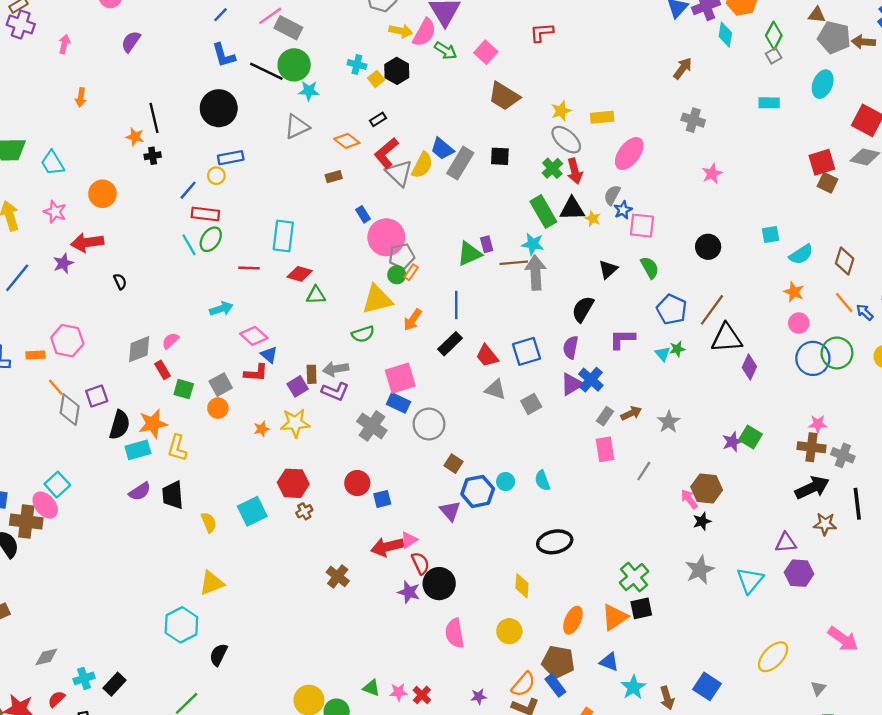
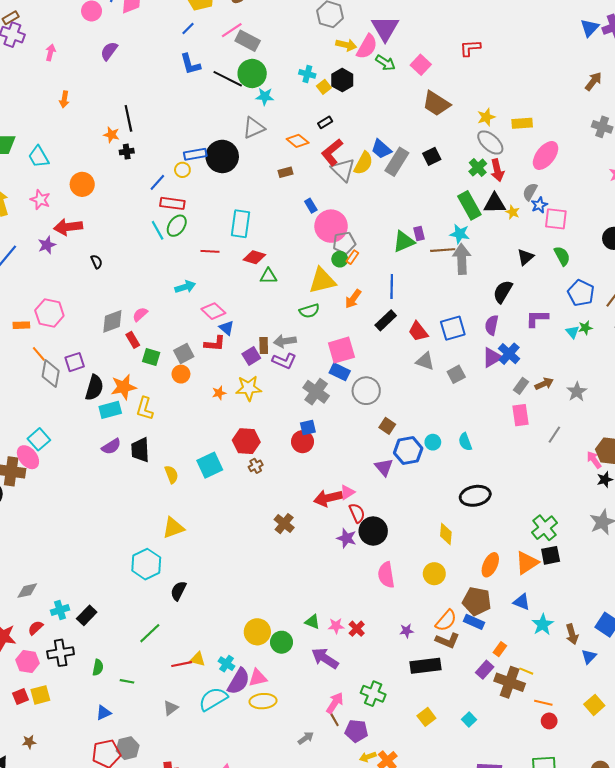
black circle: (219, 108) -> (222, 156), moved
black square: (500, 156) -> (432, 156), turned -30
blue square: (382, 499) -> (308, 428), moved
blue rectangle: (555, 685) -> (474, 622), turned -30

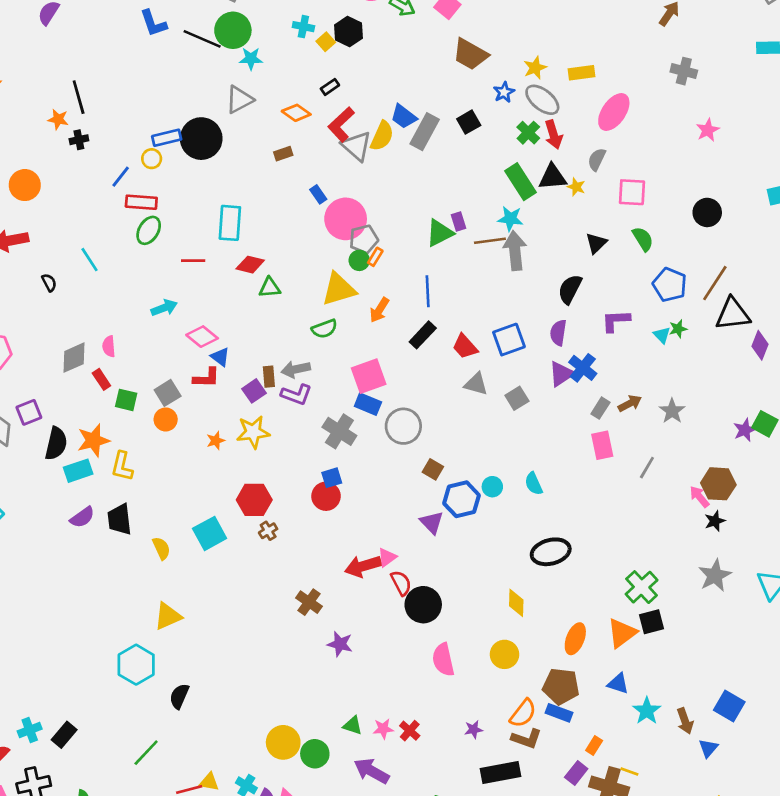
blue star: (539, 205) -> (504, 92), moved
cyan line: (158, 230) -> (90, 260), moved
pink semicircle: (140, 314) -> (109, 346), turned -49
purple star: (347, 538) -> (340, 644), moved

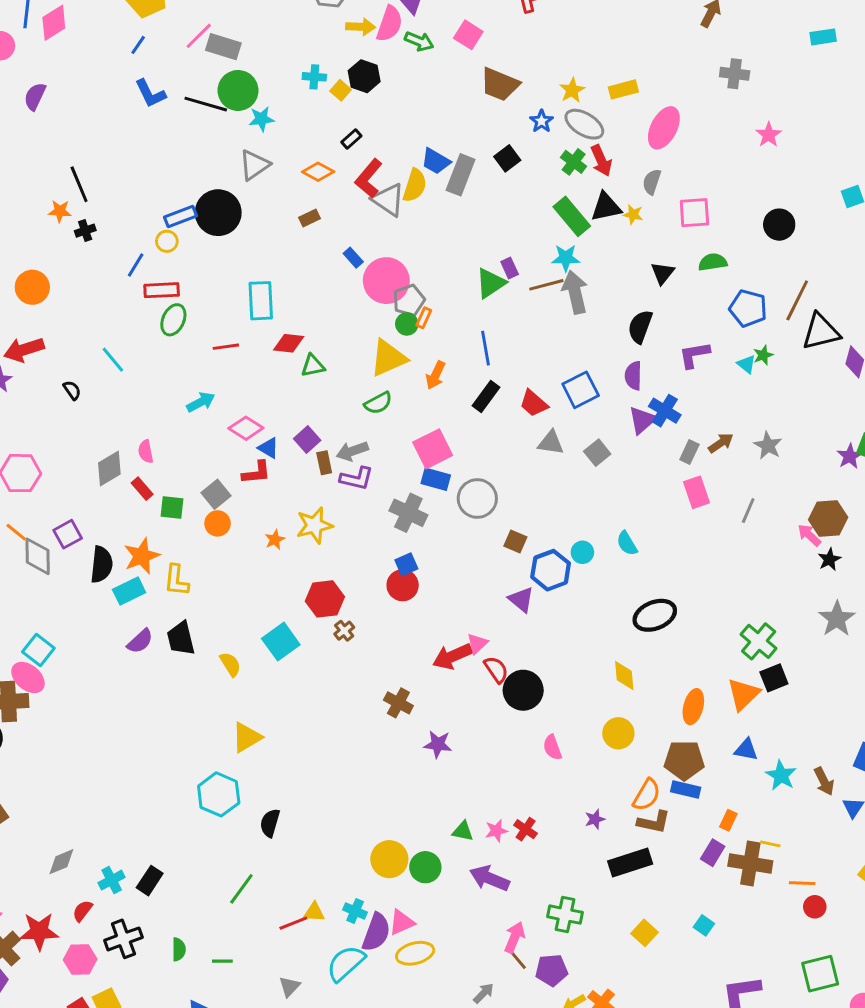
green semicircle: (643, 239) -> (713, 262), turned -60
purple square: (254, 391) -> (307, 440), moved
pink semicircle: (443, 660) -> (552, 747), size x0.7

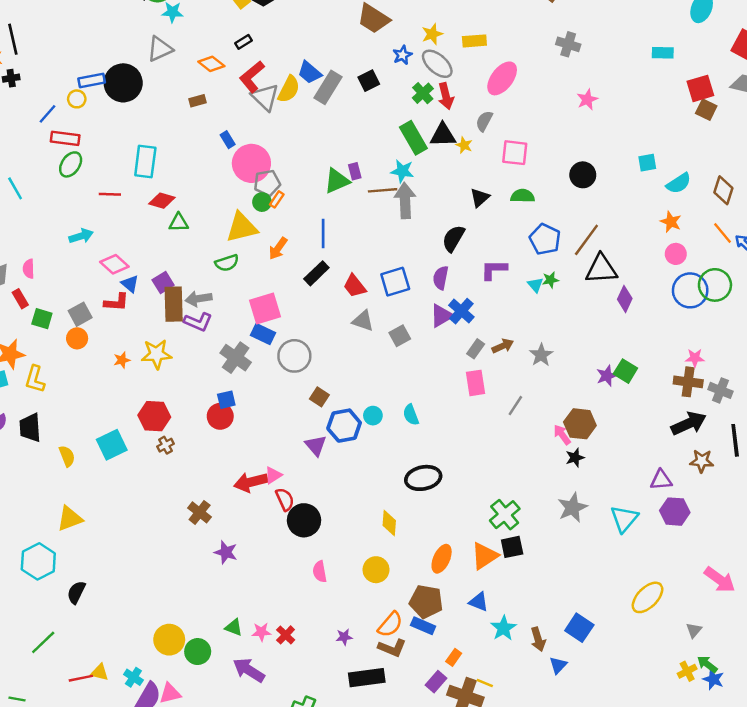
cyan rectangle: (823, 37) -> (663, 53), moved
brown rectangle: (324, 463) -> (174, 304), size x1.8

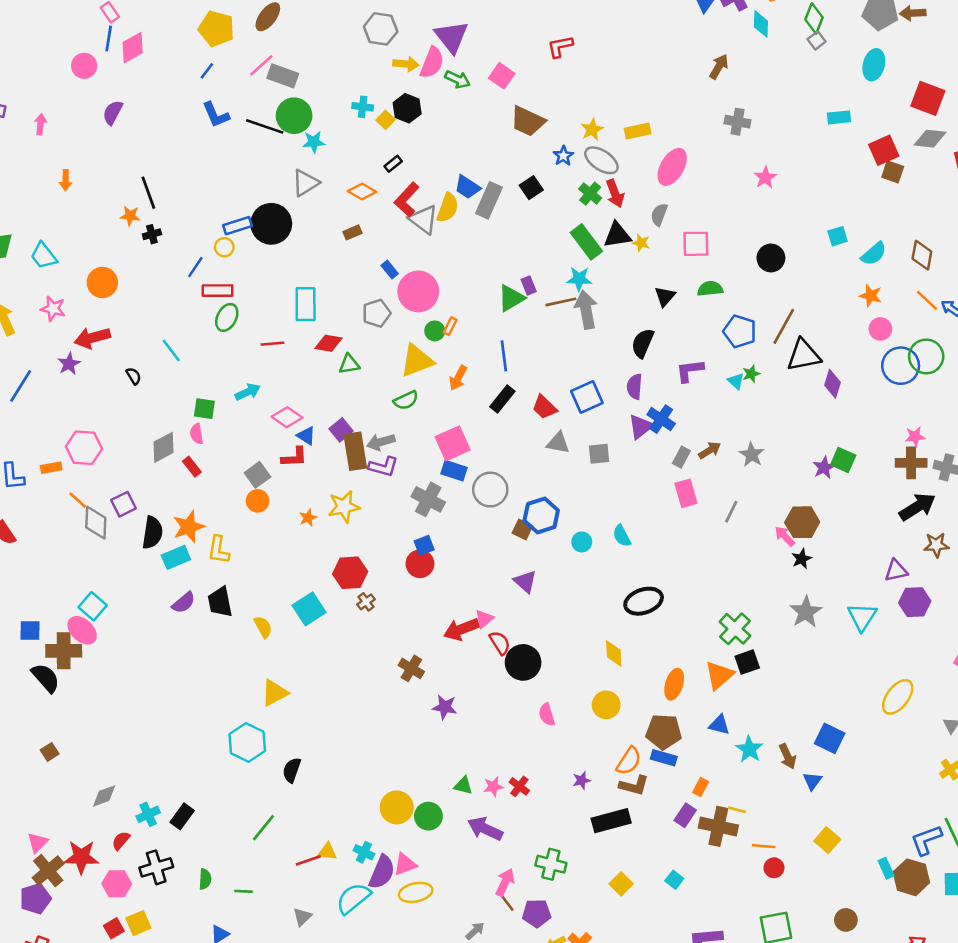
gray pentagon: (267, 183) -> (376, 313), moved
green square: (42, 319) -> (204, 409), moved
gray square: (400, 336) -> (599, 454), turned 30
blue hexagon: (344, 426) -> (541, 515), moved

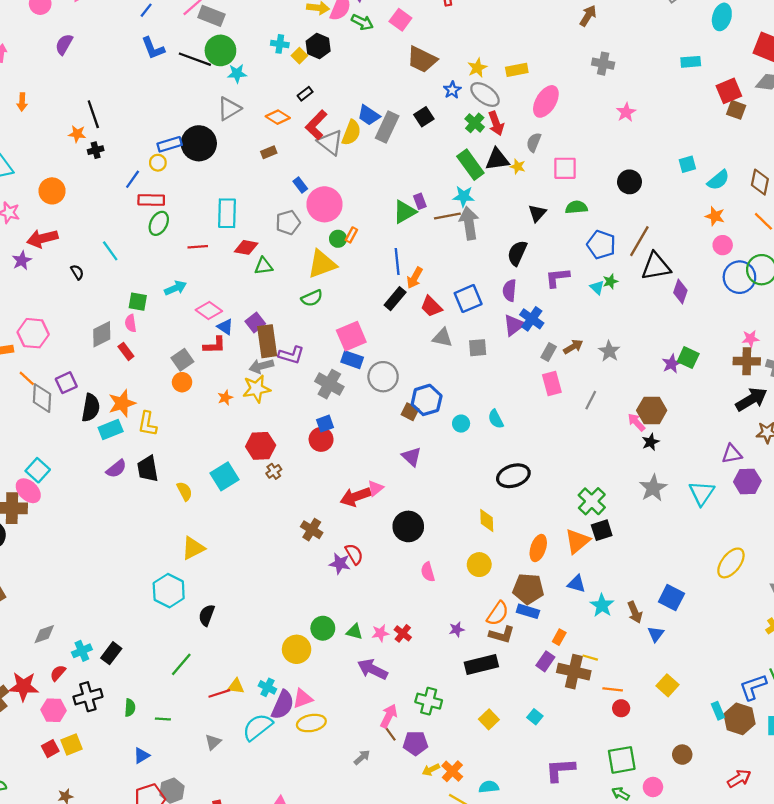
orange arrow: (458, 378) -> (415, 278), moved
gray arrow: (381, 442) -> (261, 366), moved
red semicircle: (500, 643) -> (354, 554), moved
green circle: (428, 816) -> (323, 628), moved

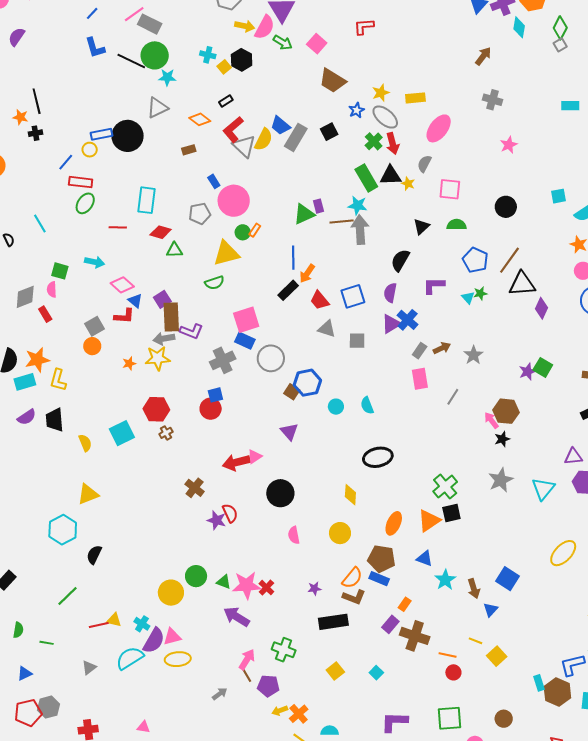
cyan arrow: (176, 288) -> (95, 262), turned 30
gray cross: (329, 384) -> (223, 360), turned 30
pink star: (380, 633) -> (247, 585), size x1.8
yellow line: (590, 658) -> (475, 641), moved

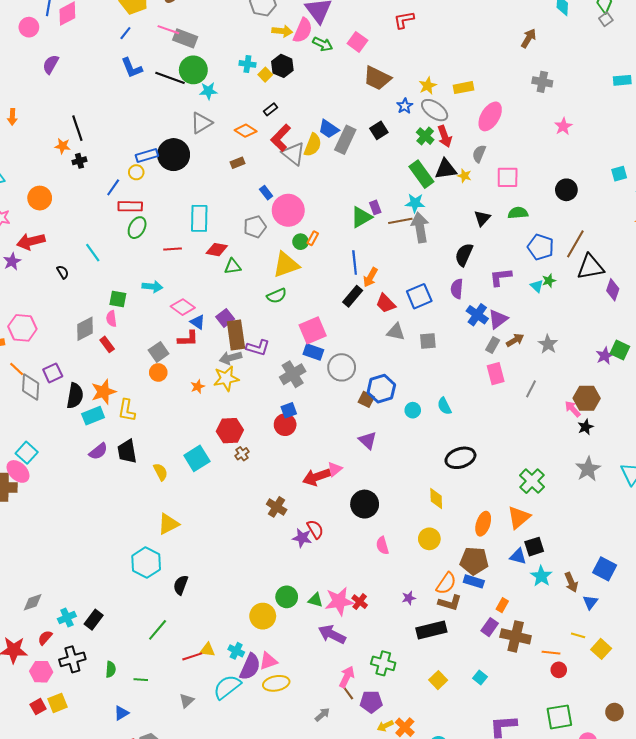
pink line: (134, 14) -> (168, 30), turned 60
purple triangle: (391, 324) -> (498, 319), moved
black square: (451, 513) -> (534, 547), moved

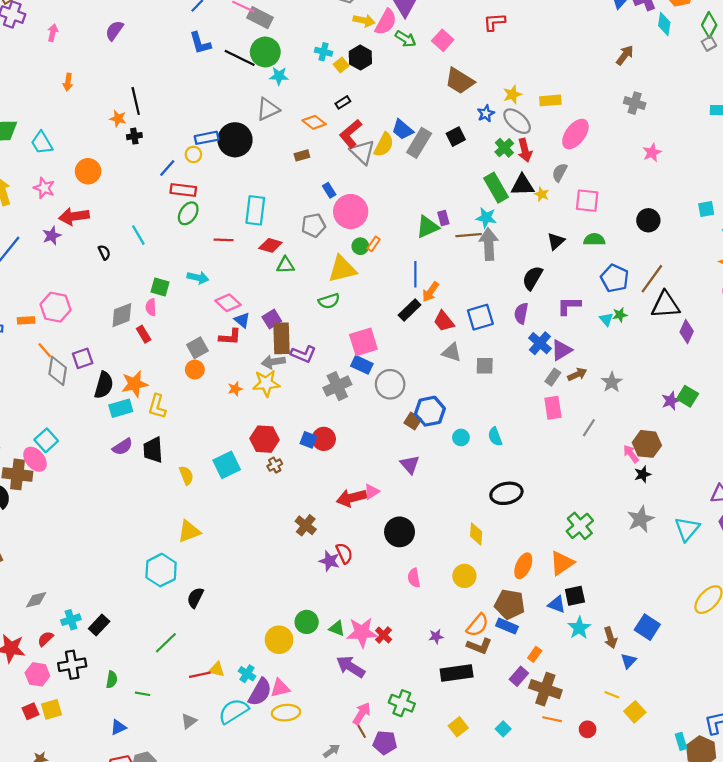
blue square: (289, 410) -> (308, 440), moved, turned 35
orange line: (551, 653) -> (552, 719), moved

